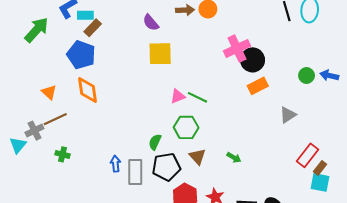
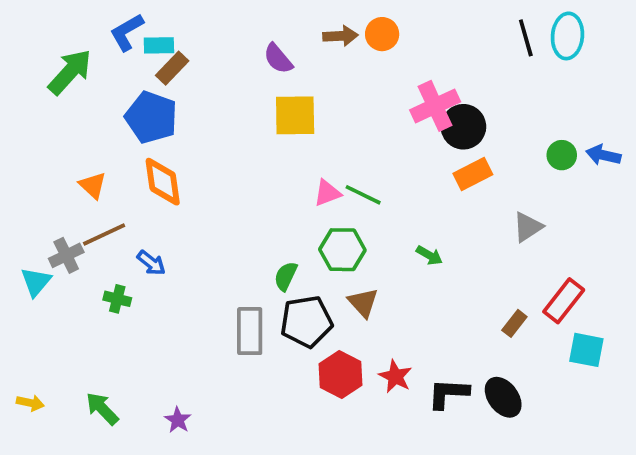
green arrow: (234, 158) -> (429, 255), moved
blue arrow: (115, 164) -> (151, 263), moved, turned 133
brown rectangle: (320, 168) -> (514, 323), moved

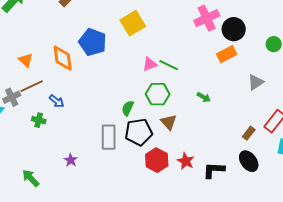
yellow square: (295, 115) -> (133, 23), turned -30
blue pentagon: (151, 117) -> (93, 42), moved
black circle: (463, 127) -> (234, 29), moved
black ellipse: (503, 397) -> (249, 161), moved
purple star: (178, 420) -> (71, 160), moved

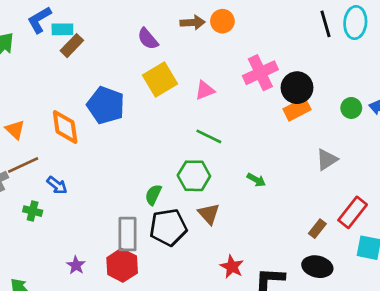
orange rectangle: (227, 54) -> (297, 109), moved
pink triangle: (150, 64) -> (205, 90), moved
red hexagon: (157, 160) -> (122, 265), moved
black ellipse: (249, 161) -> (317, 267), turned -40

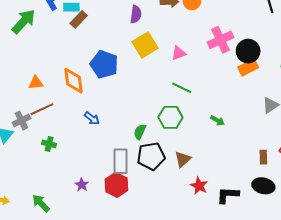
purple semicircle: (148, 39) -> (136, 14), turned -132
orange triangle: (15, 130) -> (36, 83), turned -49
blue arrow: (57, 185) -> (92, 118), moved
brown triangle: (209, 214) -> (183, 159), moved, turned 30
brown rectangle: (317, 229) -> (263, 157), turned -40

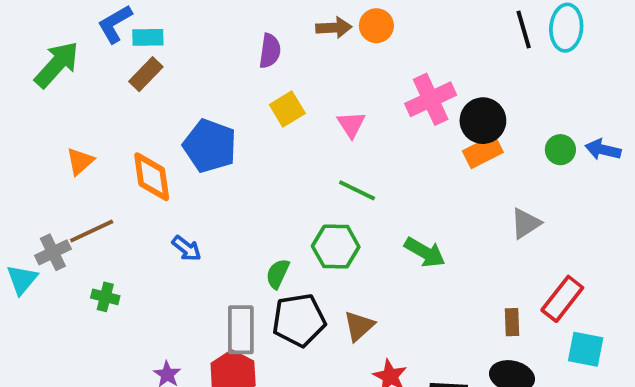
brown rectangle: (79, 19) -> (146, 74), moved
yellow square: (145, 45) -> (287, 109), size x0.7
pink triangle: (179, 53) -> (351, 124), turned -42
orange triangle: (36, 83) -> (80, 161), moved, turned -35
green arrow: (217, 120) -> (425, 252), size x1.5

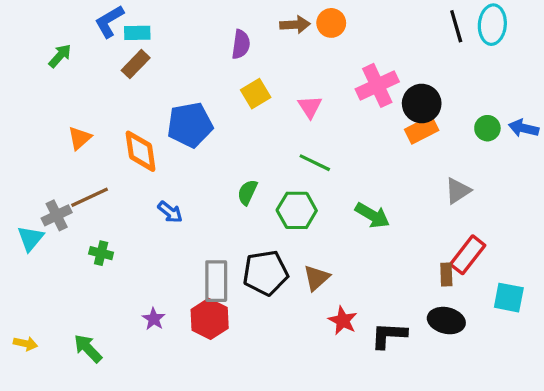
green arrow: (57, 64) -> (60, 56), size x0.6
blue pentagon: (210, 146) -> (190, 125), turned -30
green semicircle: (278, 274) -> (247, 192), moved
red rectangle: (562, 299) -> (468, 255), moved

